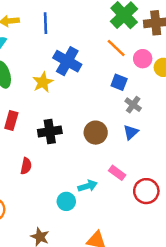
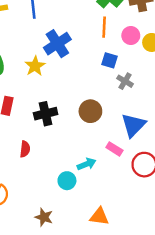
orange line: (116, 48) -> (104, 27), turned 54
blue cross: (67, 61) -> (57, 44), turned 32
blue triangle: (131, 132) -> (133, 125), moved, size x1.6

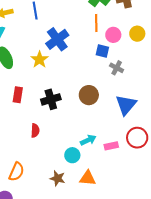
pink circle: (131, 36) -> (113, 35), moved
pink rectangle: (114, 149) -> (111, 146), moved, turned -40
orange triangle: (99, 216) -> (88, 178), moved
brown star: (44, 217) -> (58, 178), moved

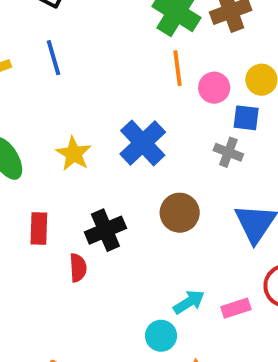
blue cross: (57, 39) -> (143, 143), moved
blue square: (102, 51) -> (246, 118), moved
red semicircle: (35, 131) -> (78, 268), moved

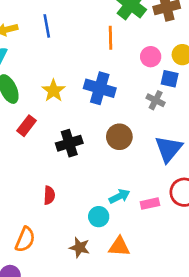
orange line: (178, 68) -> (110, 38), moved
blue cross: (143, 143) -> (100, 88), turned -36
red rectangle: (39, 228) -> (26, 126), moved, turned 30
red semicircle: (78, 268) -> (49, 195), moved

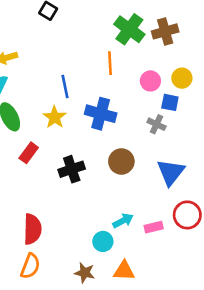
blue line: (47, 26) -> (65, 86), moved
red semicircle: (49, 195) -> (32, 229), moved, size x1.6

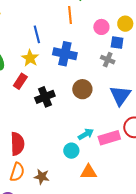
red rectangle: (29, 153) -> (20, 81), moved
pink rectangle: (154, 227) -> (109, 138), size x1.5
brown star: (85, 273) -> (42, 177), moved

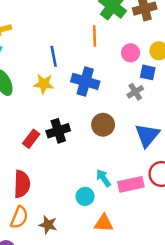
yellow star: (30, 58) -> (44, 84), turned -30
gray cross: (108, 60) -> (135, 92), turned 32
red rectangle: (20, 81) -> (31, 139), moved
cyan arrow: (86, 134) -> (103, 178), turned -98

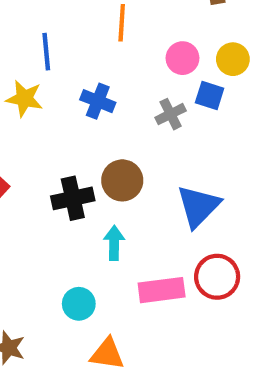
blue cross: (85, 81) -> (98, 101), size x0.7
gray cross: (135, 92) -> (171, 114), moved
black cross: (58, 131) -> (73, 198), moved
cyan arrow: (103, 178) -> (114, 243), moved, turned 30

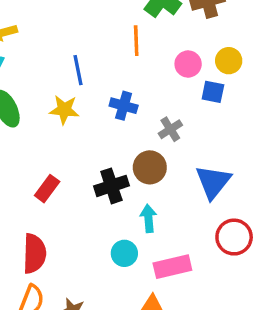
gray cross: (171, 114) -> (170, 129), moved
pink rectangle: (162, 290) -> (172, 267), moved
cyan circle: (79, 304) -> (124, 253), moved

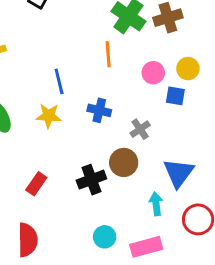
cyan arrow: (148, 218) -> (156, 204), moved

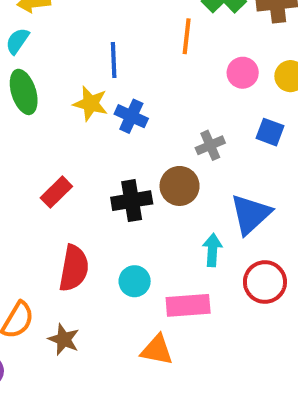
blue square: (175, 96) -> (270, 132), moved
blue cross: (99, 110) -> (131, 116), moved
red semicircle: (28, 240) -> (74, 268), moved

